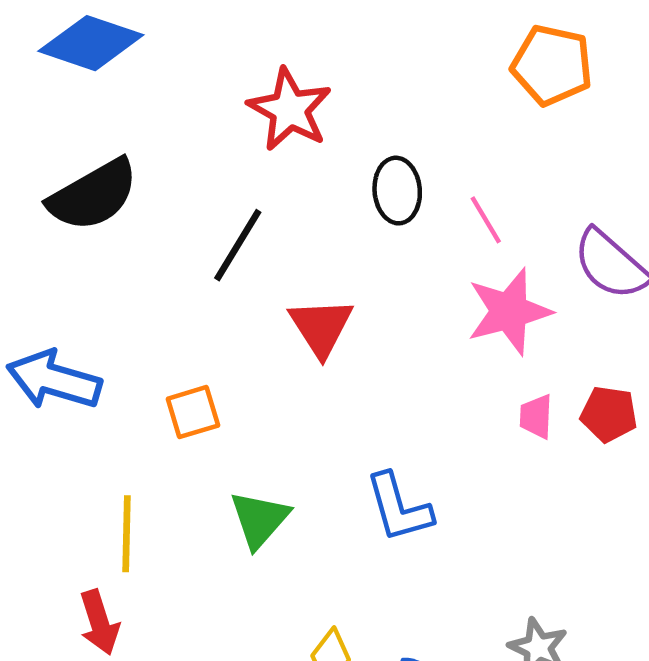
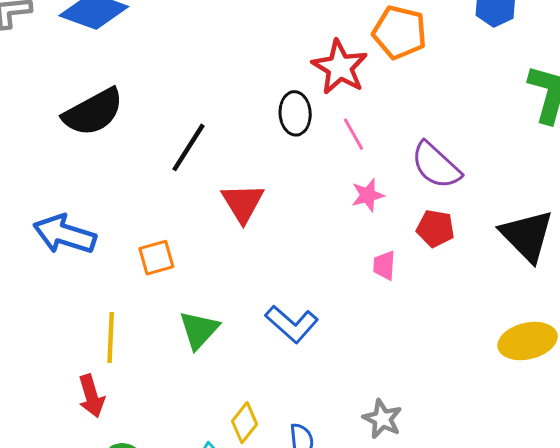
red star: (290, 109) -> (340, 67), moved
pink star: (509, 311) -> (368, 195), size x0.6
red pentagon: (609, 414) -> (435, 228), moved
blue L-shape: (399, 508) -> (292, 324), turned -34

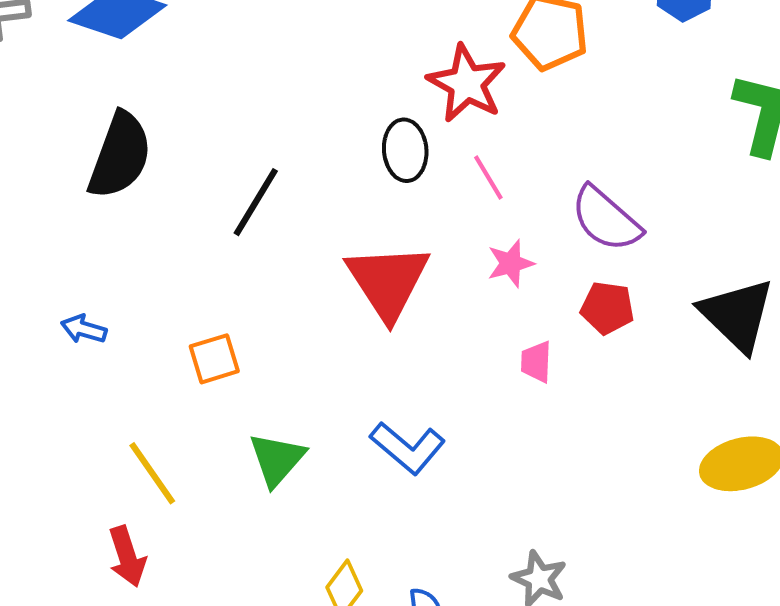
black semicircle: (93, 112) -> (120, 155), turned -40
red triangle: (243, 203) -> (388, 282), moved, size x1.4
blue arrow: (65, 234) -> (84, 329), size x0.5
yellow line: (111, 337) -> (152, 473), turned -36

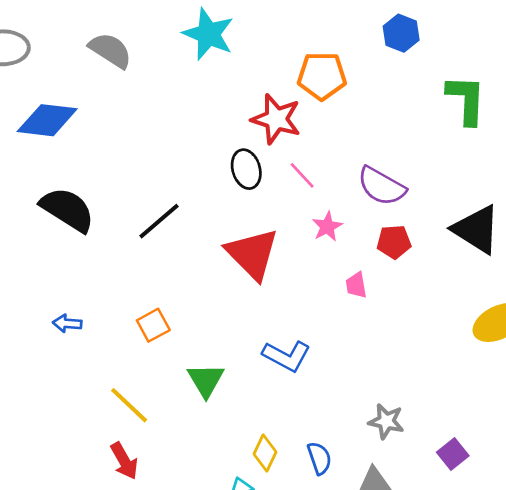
black semicircle: (120, 155) -> (67, 210), turned -66
black line: (256, 202) -> (159, 221), turned 30

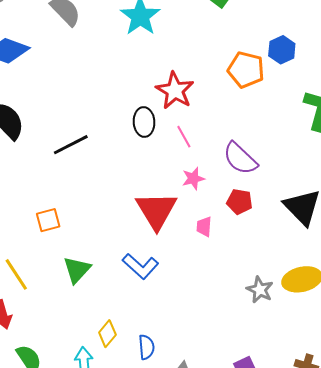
orange pentagon: (322, 76) -> (246, 70), moved
red triangle: (252, 254) -> (156, 210), moved
gray star: (386, 421) -> (260, 290), moved

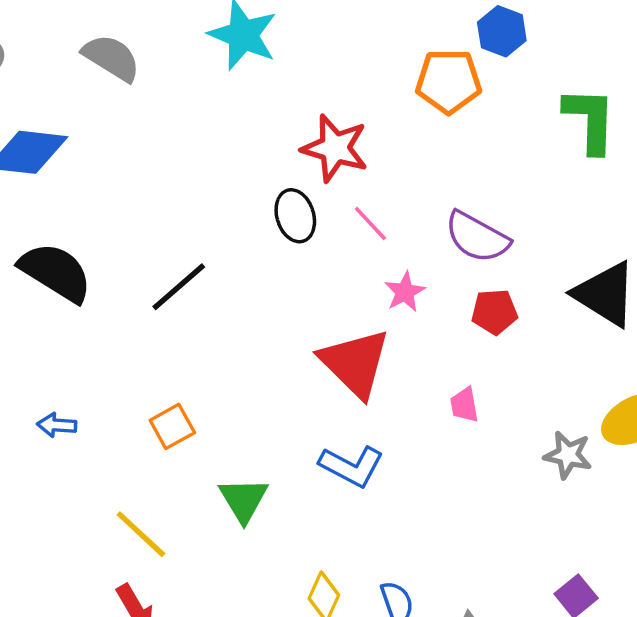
pink trapezoid: (204, 227) -> (464, 405), moved

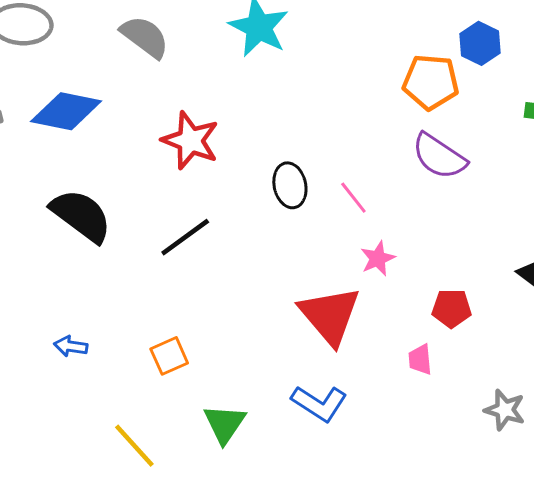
red star: (335, 148) -> (190, 141), moved
purple semicircle: (477, 237) -> (439, 156), moved
red pentagon: (494, 312) -> (452, 308), moved

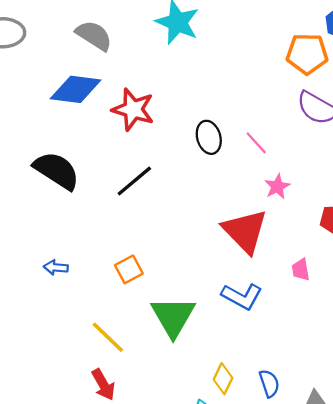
blue diamond: (66, 111) -> (76, 89), moved
pink trapezoid: (420, 359) -> (301, 270), moved
green triangle: (225, 424) -> (173, 316), size x1.4

